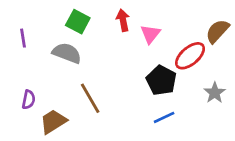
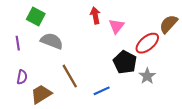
green square: (78, 22) -> (36, 17), moved
purple line: (23, 38) -> (18, 43), moved
gray star: (215, 93) -> (147, 76), moved
blue line: (164, 117) -> (102, 91), moved

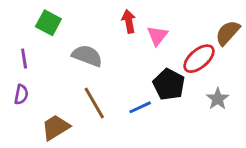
gray semicircle: (52, 41) -> (87, 56), moved
gray star: (147, 76) -> (218, 99), moved
purple semicircle: (22, 77) -> (21, 94), moved
blue line: (102, 91) -> (140, 107), moved

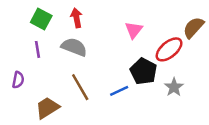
red arrow: (129, 21) -> (76, 18), moved
purple line: (24, 59) -> (38, 49), moved
gray star: (218, 99) -> (174, 87), moved

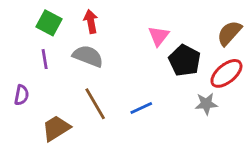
red ellipse: (169, 49) -> (226, 73), moved
black pentagon: (143, 71) -> (185, 60), moved
gray star: (174, 87) -> (206, 104), turned 30

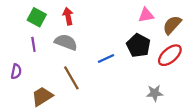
pink triangle: (159, 36) -> (146, 15), moved, turned 42
gray star: (206, 104) -> (155, 93), moved
blue line: (141, 108) -> (106, 58), moved

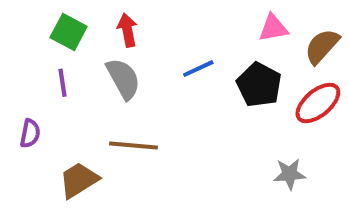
gray semicircle: (66, 42) -> (123, 79), turned 40
blue line: (106, 58) -> (198, 69), moved
brown line: (71, 78) -> (133, 146), turned -55

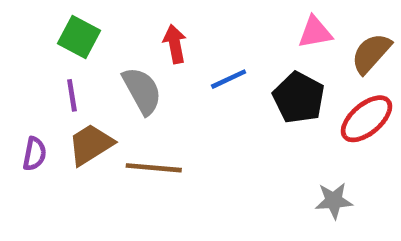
red arrow: (127, 30) -> (175, 44), moved
brown trapezoid: (79, 180) -> (91, 144), moved

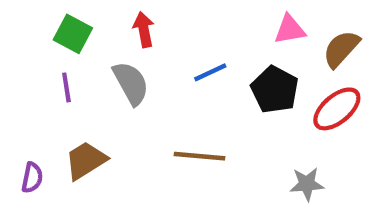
red arrow: (175, 44) -> (144, 30), moved
brown trapezoid: (91, 144) -> (86, 160), moved
purple semicircle: (35, 154) -> (32, 178), moved
brown line: (154, 168) -> (200, 156), moved

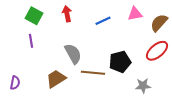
blue line: (210, 72) -> (103, 21), moved
gray semicircle: (131, 83) -> (73, 54), moved
black pentagon: (275, 90) -> (120, 62), moved, turned 30
brown trapezoid: (86, 160) -> (56, 79), moved

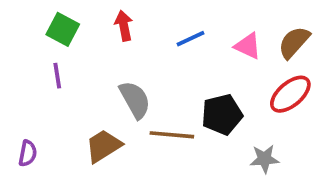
pink triangle: (135, 14) -> (248, 46), moved, turned 35

